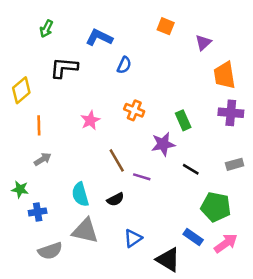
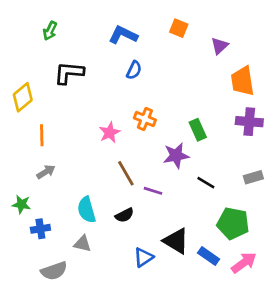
blue L-shape: (99, 38) -> (123, 35), moved
pink star: (90, 120) -> (110, 133), moved
gray triangle: (85, 231) -> (82, 244), moved, size x0.6
black triangle: (168, 260) -> (176, 241), moved

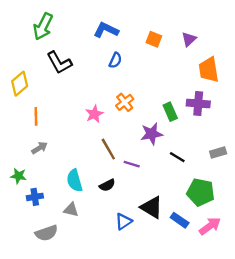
orange square: (179, 28) -> (154, 39), moved
green arrow: (50, 31) -> (43, 26), size x1.6
black L-shape: (69, 73) -> (59, 63), turned -124
orange cross: (145, 119) -> (125, 102), turned 30
purple cross: (249, 122) -> (198, 104), moved

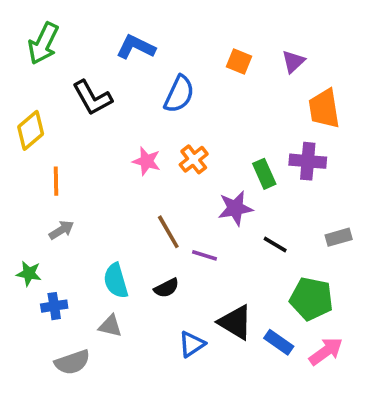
green arrow: (43, 26) -> (43, 43), moved
blue L-shape: (106, 30) -> (136, 47), moved
blue semicircle: (115, 60) -> (179, 94), size x1.5
pink star: (94, 114) -> (147, 161), moved, turned -30

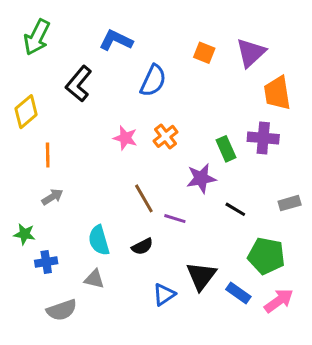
purple triangle: (293, 62) -> (251, 53), size x1.5
black L-shape: (92, 98) -> (79, 84), turned 69
black triangle: (235, 322) -> (201, 276), turned 36

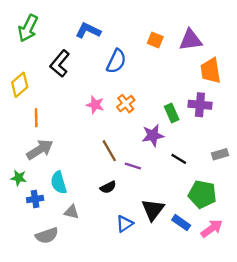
purple triangle: (251, 53) -> (191, 40), turned 35
gray arrow: (52, 197) -> (40, 150), size x1.6
cyan semicircle: (99, 240) -> (59, 183), moved

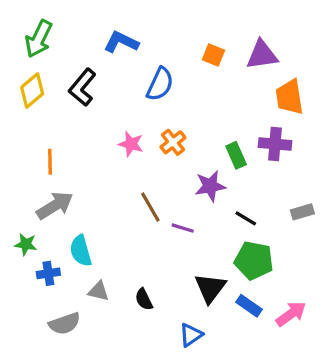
yellow diamond: (20, 85) -> (32, 91), moved
black semicircle: (108, 187) -> (144, 299), moved, turned 91
green pentagon: (202, 194) -> (254, 260), moved
blue triangle: (125, 224) -> (191, 335), moved

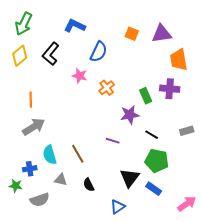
pink star: (131, 144) -> (80, 76), moved
brown line: (150, 207) -> (78, 154), moved
green star: (26, 244) -> (16, 186), moved
pink arrow: (291, 314) -> (187, 204), moved

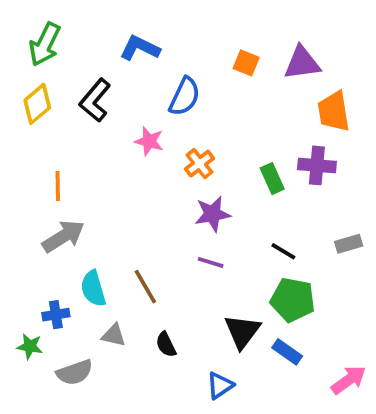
purple star: (130, 115) -> (213, 214), moved

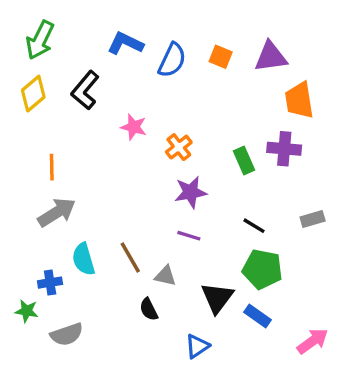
blue semicircle: (185, 96) -> (172, 60), moved
gray triangle: (114, 335) -> (165, 276), moved

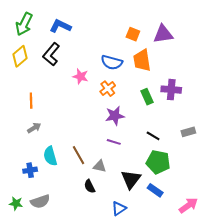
blue L-shape: (125, 43) -> (60, 26), moved
blue semicircle: (172, 60) -> (112, 62), moved, turned 80
orange trapezoid: (299, 100) -> (142, 60), moved
gray arrow: (57, 212) -> (34, 128), size x0.6
green star: (27, 311) -> (16, 203), moved

